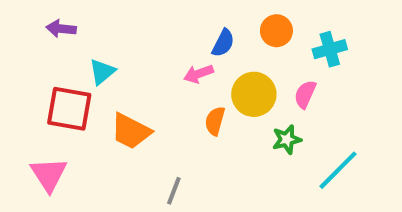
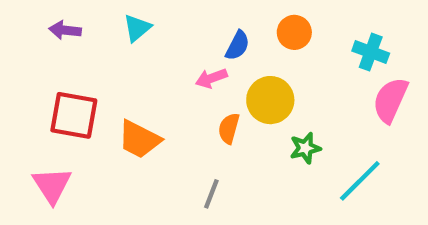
cyan cross: (330, 49) -> (371, 52), moved, turned 36
cyan triangle: (102, 72) -> (137, 28), moved
pink semicircle: (305, 94) -> (390, 100), moved, size x1.5
gray line: (174, 191) -> (211, 194), moved

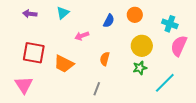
pink arrow: (211, 78) -> (82, 36), moved
yellow circle: (270, 100) -> (142, 46), moved

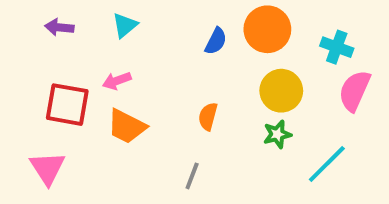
orange circle: (135, 15) -> (267, 29), size x1.5
pink arrow: (82, 36) -> (117, 81), moved

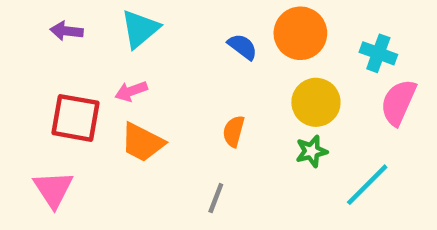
cyan triangle: (125, 25) -> (140, 29), size x1.4
blue semicircle: (216, 41) -> (243, 47), turned -80

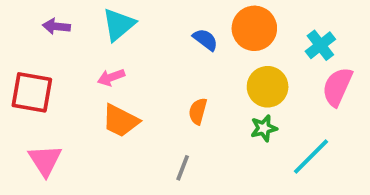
cyan cross: (378, 53) -> (320, 45), turned 32
red square: (75, 118) -> (32, 92), moved

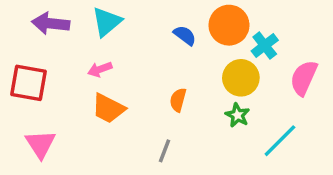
purple arrow: (56, 26) -> (51, 23), size x1.5
cyan cross: (320, 45) -> (265, 46), moved
green star: (264, 128) -> (237, 115), turned -30

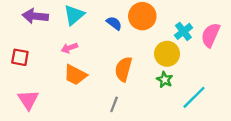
orange circle: (229, 25) -> (142, 16), moved
blue semicircle: (185, 35) -> (114, 23), moved
pink semicircle: (304, 78) -> (211, 35), moved
red square: (29, 83) -> (20, 57), size x0.7
orange semicircle: (178, 100) -> (123, 69), size x1.5

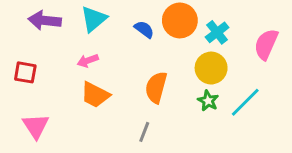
cyan cross: (183, 31) -> (217, 32), moved
cyan line: (194, 97) -> (245, 102), moved

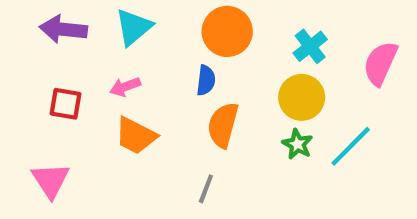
orange circle: (180, 20) -> (227, 31), moved
blue semicircle: (144, 29) -> (206, 80), moved, turned 60
red square: (25, 72) -> (65, 104), moved

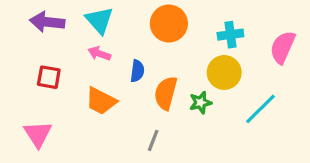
cyan triangle: (134, 27) -> (99, 20), turned -32
cyan cross: (310, 46) -> (230, 35), turned 30
blue semicircle: (206, 80) -> (137, 71), moved
pink arrow: (125, 87) -> (99, 54), moved, turned 40
green star: (297, 144) -> (200, 103), moved, turned 30

